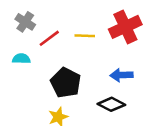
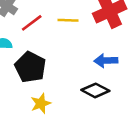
black pentagon: (66, 83) -> (30, 67), moved

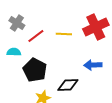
black diamond: (95, 90) -> (68, 85), moved, turned -30

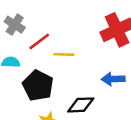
yellow line: (64, 34) -> (64, 54), moved

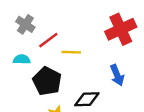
blue arrow: (113, 79) -> (117, 75), turned -110

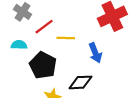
blue arrow: (117, 75) -> (95, 53), moved

